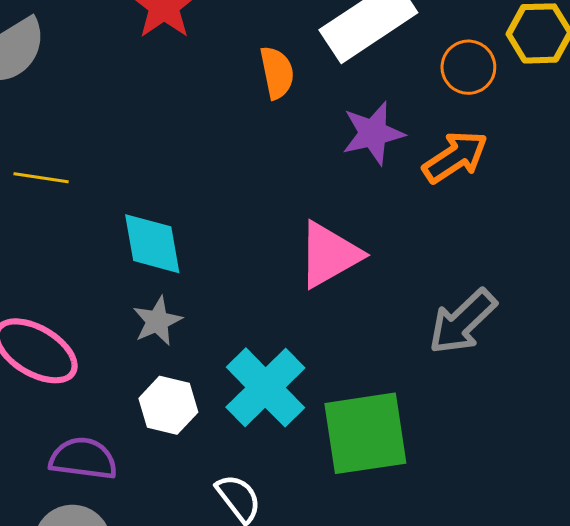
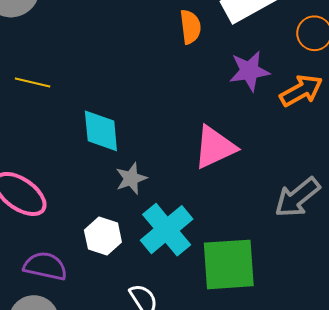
gray star: (157, 321) -> (131, 178), moved

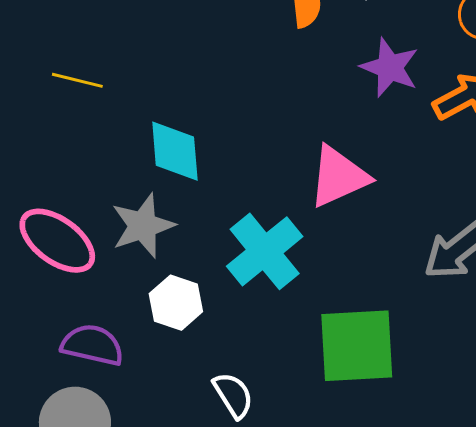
purple star: (249, 71) -> (390, 67), turned 30
gray star: (131, 178) -> (143, 226), moved, size x1.4
cyan cross: (167, 230) -> (265, 251), moved

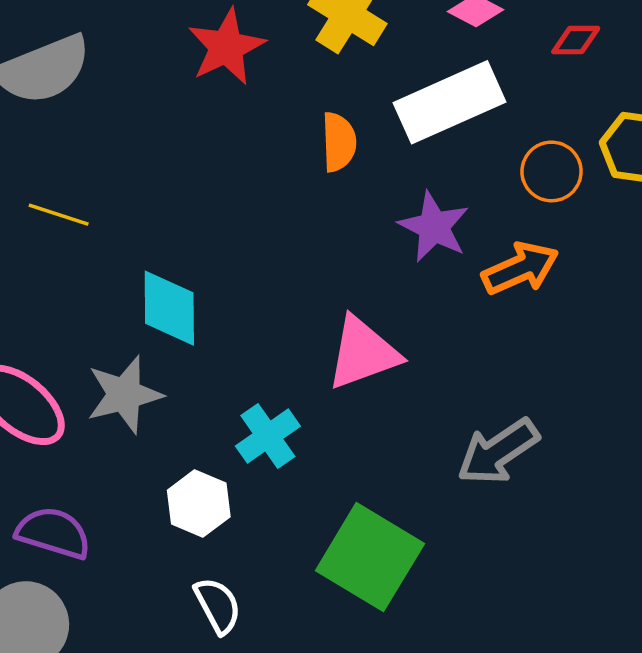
cyan cross: (265, 251) -> (268, 436), size x0.7
white hexagon: (176, 303) -> (199, 504), moved
green square: (357, 346) -> (370, 557), turned 30

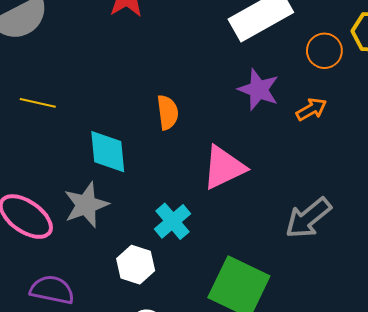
orange semicircle: (339, 142) -> (168, 112), moved
orange arrow: (520, 268) -> (311, 109), size x0.7

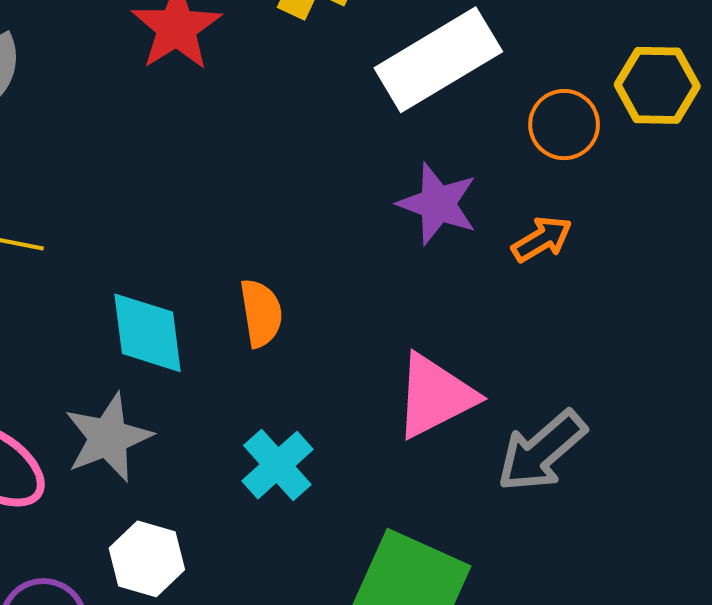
orange semicircle: (168, 112) -> (261, 313), moved
pink triangle: (224, 167) -> (435, 396), moved
white hexagon: (136, 265) -> (147, 559), moved

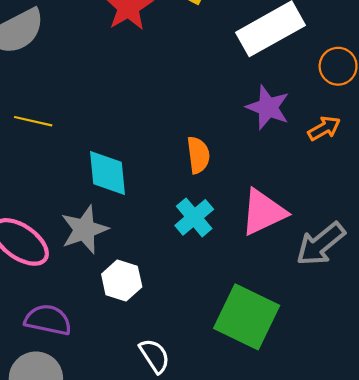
orange semicircle: (261, 313) -> (198, 155), moved
cyan cross: (277, 465) -> (194, 217), moved
white hexagon: (147, 559) -> (122, 281), moved

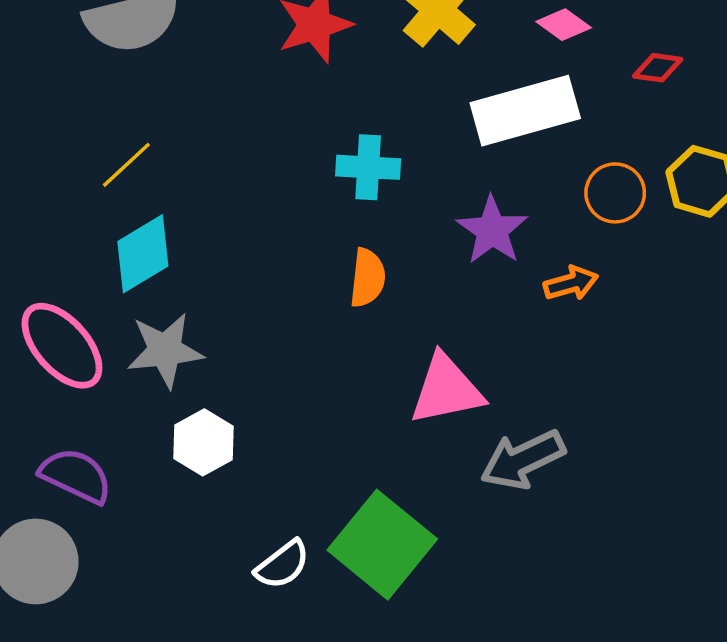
yellow line: (33, 121) -> (126, 165), turned -69
cyan diamond: (108, 173) -> (143, 254), moved, turned 51
cyan cross: (194, 217) -> (368, 167), moved, turned 30
white semicircle: (155, 356) -> (283, 565), moved, turned 72

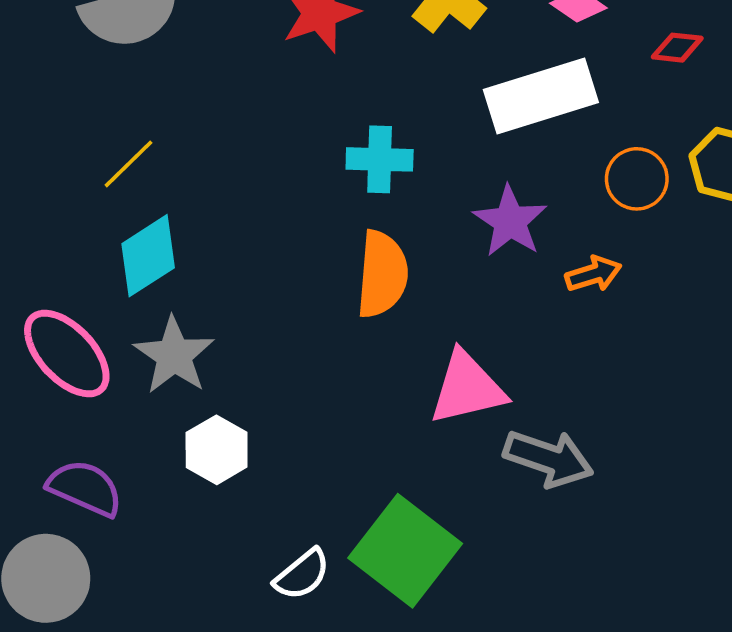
orange semicircle: (368, 278) -> (382, 274), size x1.4
gray star: (165, 350) -> (174, 355), turned -30
gray arrow: (523, 460) -> (548, 458), turned -134

